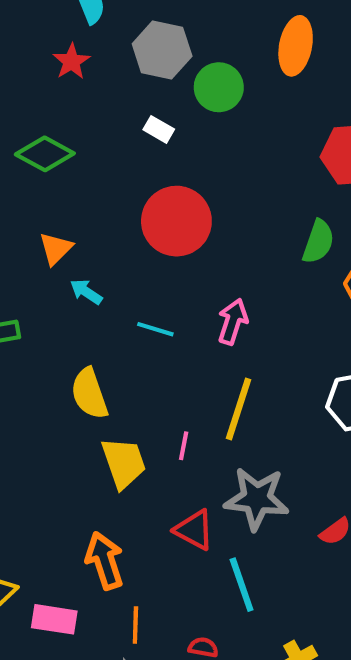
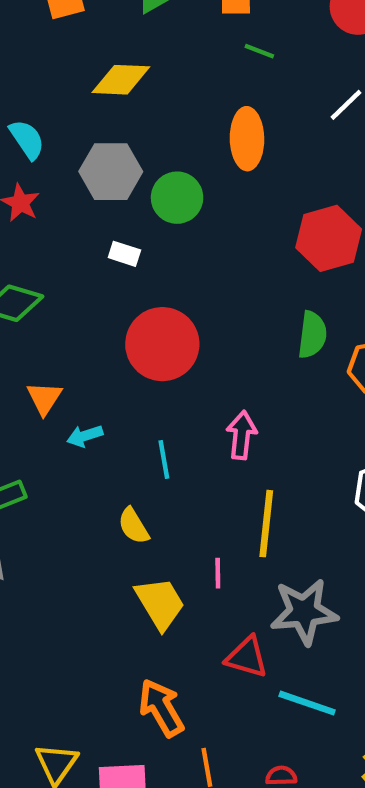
cyan arrow: (86, 292) -> (85, 436), turned -40
cyan line: (155, 329) -> (164, 459), turned 75
yellow semicircle: (89, 394) -> (133, 526), moved, size x0.7
cyan line: (242, 585) -> (307, 703), turned -40

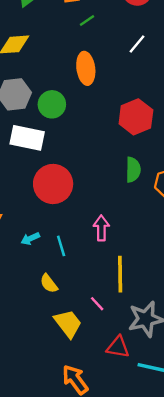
green line: (259, 51) -> (87, 20), turned -49
white rectangle: (124, 254) -> (27, 138), size x2.0
cyan arrow: (85, 436) -> (30, 239), moved
pink line: (218, 573) -> (97, 304), turned -35

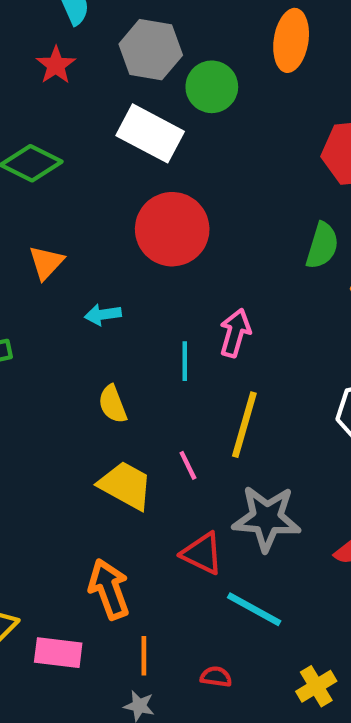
cyan line: (61, 246) -> (185, 361), moved
yellow trapezoid: (68, 324) -> (126, 485), turned -40

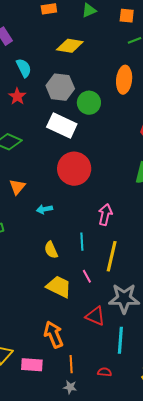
cyan line: (185, 361) -> (82, 242), moved
cyan line: (254, 609) -> (120, 340), turned 68

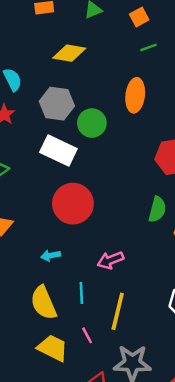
orange square: (127, 16) -> (139, 17), turned -35
cyan arrow: (44, 209) -> (51, 256), moved
pink arrow: (105, 215) -> (110, 260), turned -125
yellow semicircle: (51, 250) -> (44, 303), size x1.6

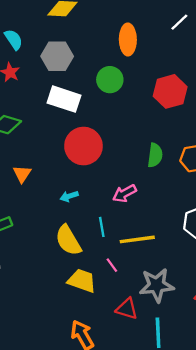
green circle: (92, 123) -> (110, 80), moved
green semicircle: (157, 209) -> (155, 155), moved
yellow line: (118, 311) -> (137, 239), turned 76

